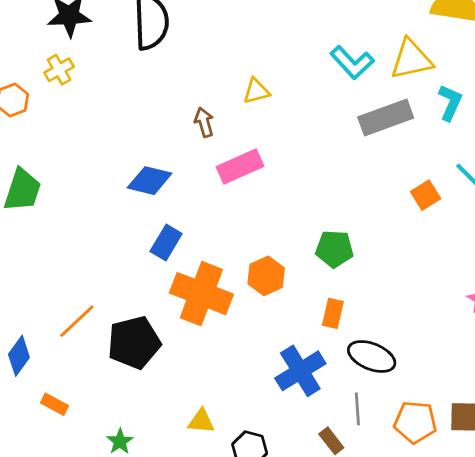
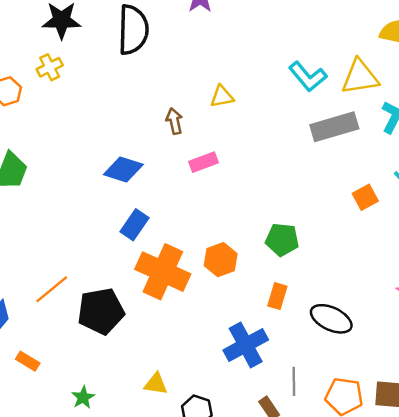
pink rectangle: (240, 167) -> (204, 162), size x0.7
black ellipse: (372, 356) -> (331, 319), moved

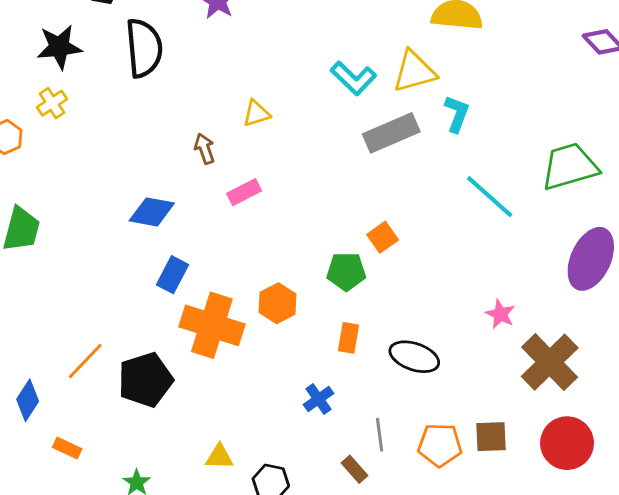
orange square: (365, 197) -> (383, 237), moved
blue cross: (246, 345) -> (318, 399), size x0.6

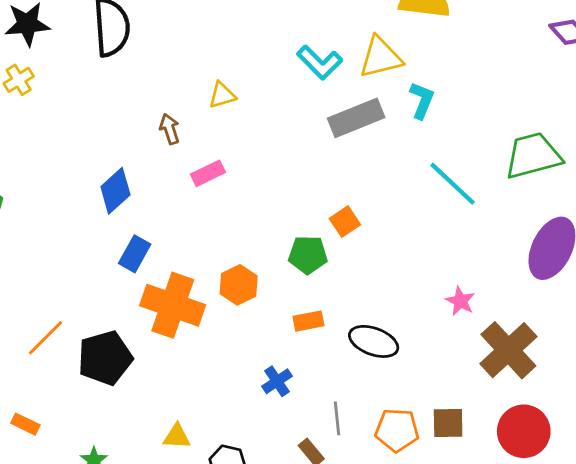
blue diamond: (152, 212) -> (115, 191), turned -54
orange rectangle: (349, 338) -> (308, 321), turned 68

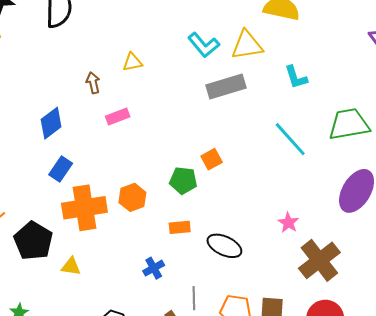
cyan L-shape: (422, 100) -> (296, 77), moved, turned 136
orange cross: (173, 305) -> (84, 208), turned -33
black pentagon: (105, 358) -> (33, 241), turned -30
yellow triangle: (177, 436) -> (71, 266), moved

